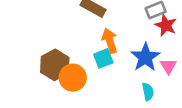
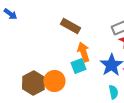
brown hexagon: (55, 65) -> (33, 83), moved

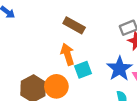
orange arrow: (83, 52) -> (67, 54), moved

